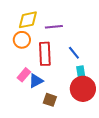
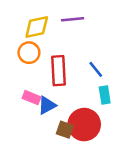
purple line: (54, 27) -> (73, 19), moved
pink rectangle: (24, 75) -> (32, 98), turned 72
red circle: (83, 89) -> (84, 125), moved

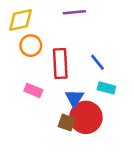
yellow diamond: (37, 27) -> (21, 20), moved
cyan rectangle: (105, 95) -> (106, 88), turned -66
blue triangle: (47, 105) -> (74, 98), moved, turned -30

